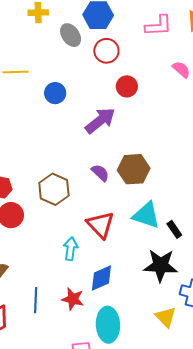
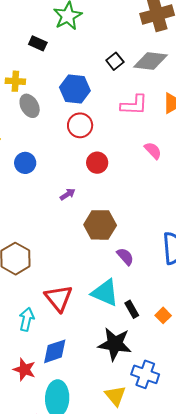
gray ellipse: (71, 35) -> (30, 106), moved
purple arrow: (100, 121) -> (68, 194), size x0.5
brown hexagon: (134, 169) -> (100, 225), moved
purple semicircle: (100, 173) -> (125, 256), moved

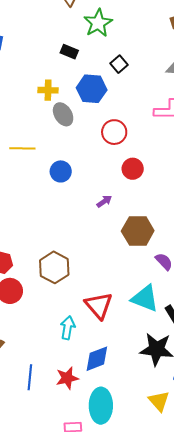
black square: (115, 61) -> (119, 64), moved
blue hexagon: (75, 89) -> (92, 89), moved
red star: (24, 370) -> (67, 378), turned -30

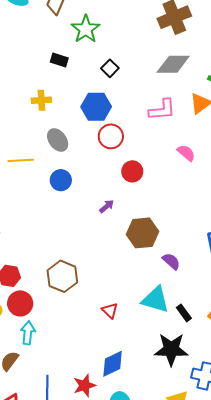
blue hexagon: (92, 89) -> (96, 107), moved
gray ellipse: (63, 114) -> (58, 140), moved
red triangle: (99, 306) -> (110, 311), size x0.6
cyan arrow: (68, 328) -> (28, 333), moved

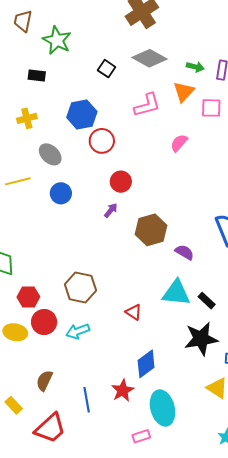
gray diamond: (173, 64) -> (150, 58), turned 40
black square: (110, 68) -> (107, 69), moved
pink semicircle: (186, 153) -> (179, 143), turned -78
red circle: (132, 171) -> (121, 182), moved
cyan arrow: (28, 333) -> (78, 331), moved, turned -105

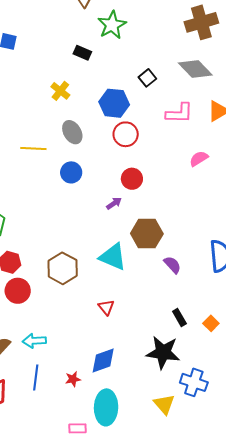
black square: (107, 69) -> (147, 78), moved
yellow cross: (27, 118) -> (60, 91), turned 36
cyan triangle: (176, 293) -> (113, 257), moved
cyan arrow: (78, 331) -> (34, 341), moved
red star: (123, 391) -> (73, 379), size x0.7

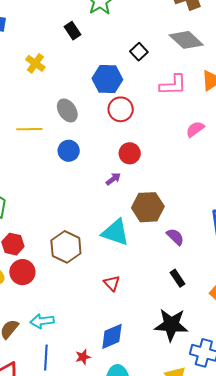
black rectangle: (82, 53) -> (73, 31), turned 36
yellow cross: (60, 91) -> (35, 63), moved
black rectangle: (179, 318) -> (178, 278), moved

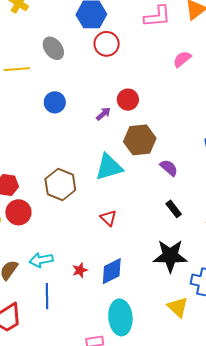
blue circle: (69, 151) -> (55, 102), moved
red circle: (130, 153) -> (128, 100), moved
cyan triangle: (115, 232) -> (109, 167), turned -32
red star: (83, 357) -> (80, 270), moved

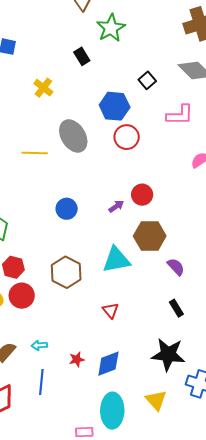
gray ellipse: (53, 48) -> (73, 136), size x1.4
blue circle: (55, 102) -> (67, 209), moved
cyan arrow: (41, 260) -> (39, 345), size x0.7
yellow triangle: (178, 307) -> (156, 400), moved

